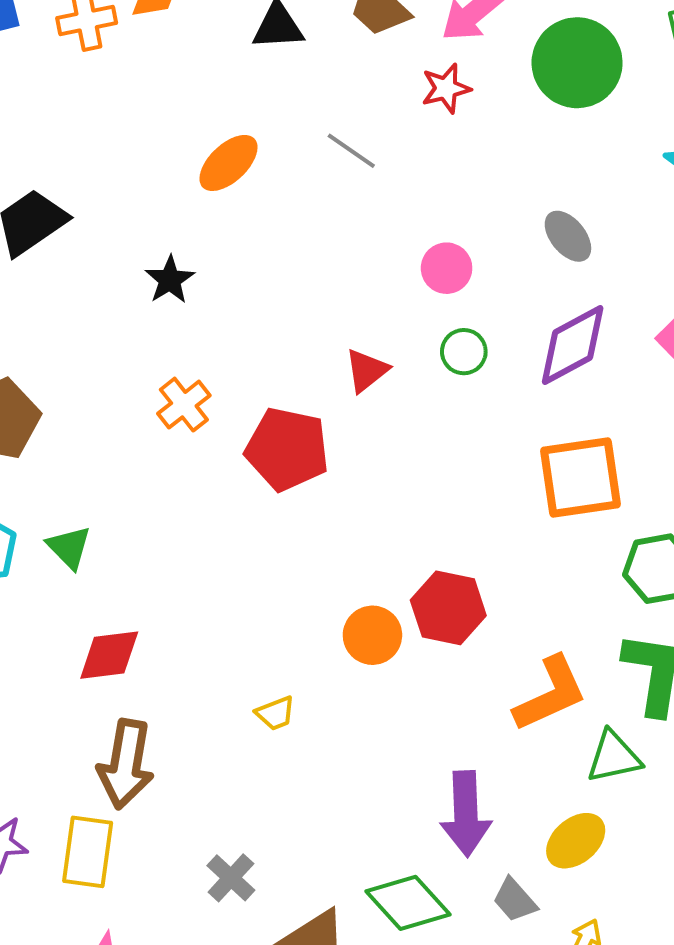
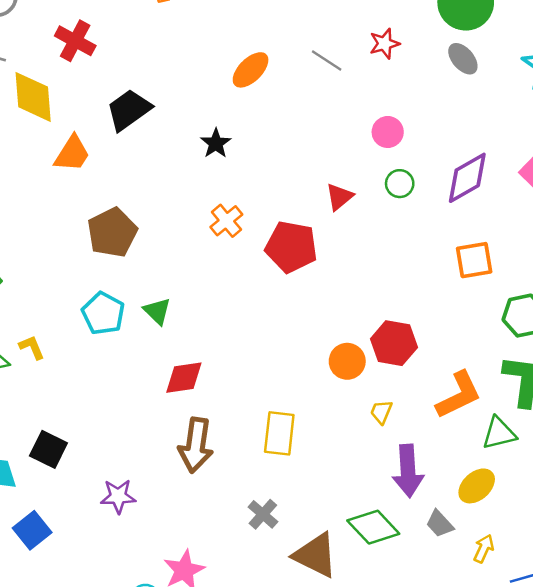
red star: (446, 88) -> (384, 44), moved
gray ellipse: (568, 236) -> (463, 59), moved
orange square: (581, 478) -> (474, 260), size x0.7
yellow trapezoid: (275, 713) -> (381, 412), moved, turned 135
yellow rectangle: (88, 852) -> (279, 433), moved

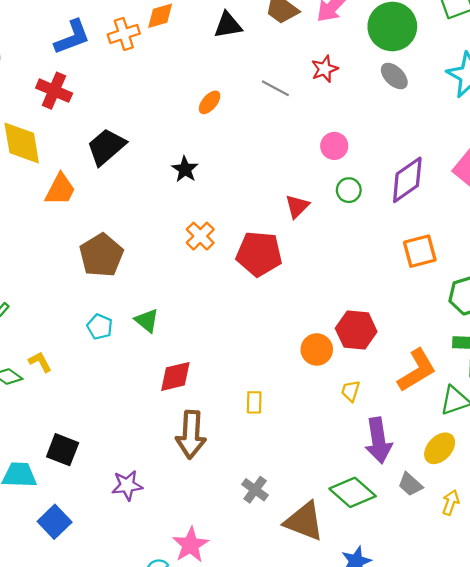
orange ellipse: (251, 70) -> (210, 102), size x0.7
cyan pentagon: (103, 313) -> (100, 327), size x0.7
yellow rectangle: (279, 433) -> (254, 402), moved, size x0.6

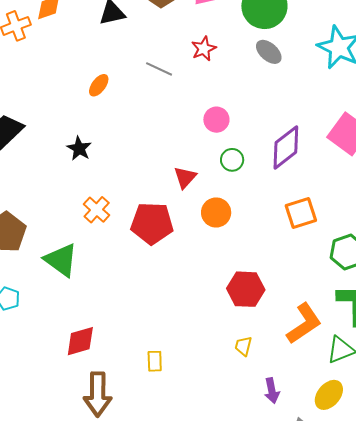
green triangle: (147, 321) -> (61, 260), moved, size x1.5
orange circle: (317, 349) -> (216, 213), moved
purple arrow: (378, 440) -> (272, 391), size x0.6

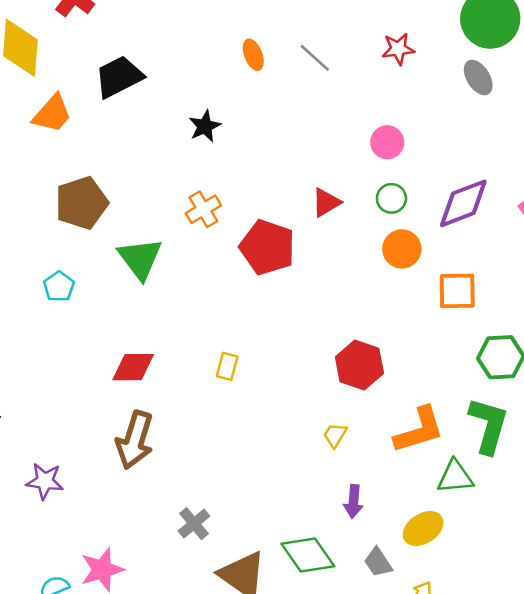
gray line: (159, 69) -> (315, 58), moved
orange ellipse: (99, 85) -> (253, 55), turned -75
orange circle: (216, 213) -> (402, 249), moved
yellow rectangle: (155, 361) -> (227, 366), moved

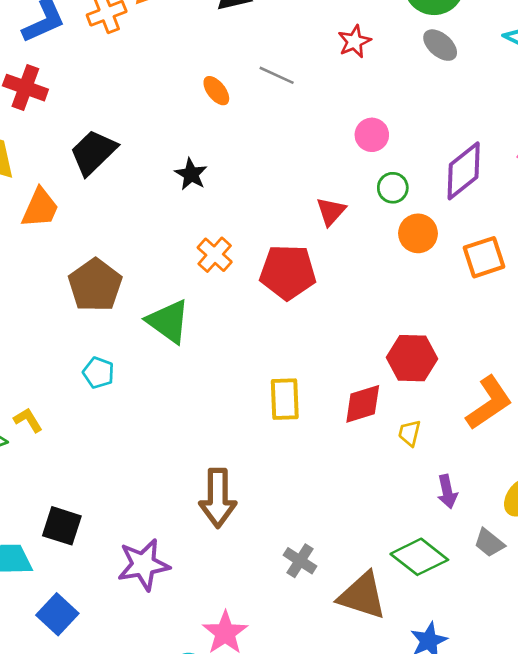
yellow rectangle: (227, 366) -> (285, 399), size x1.5
red diamond: (133, 367) -> (363, 404), moved
purple star: (45, 481) -> (143, 565), size x1.4

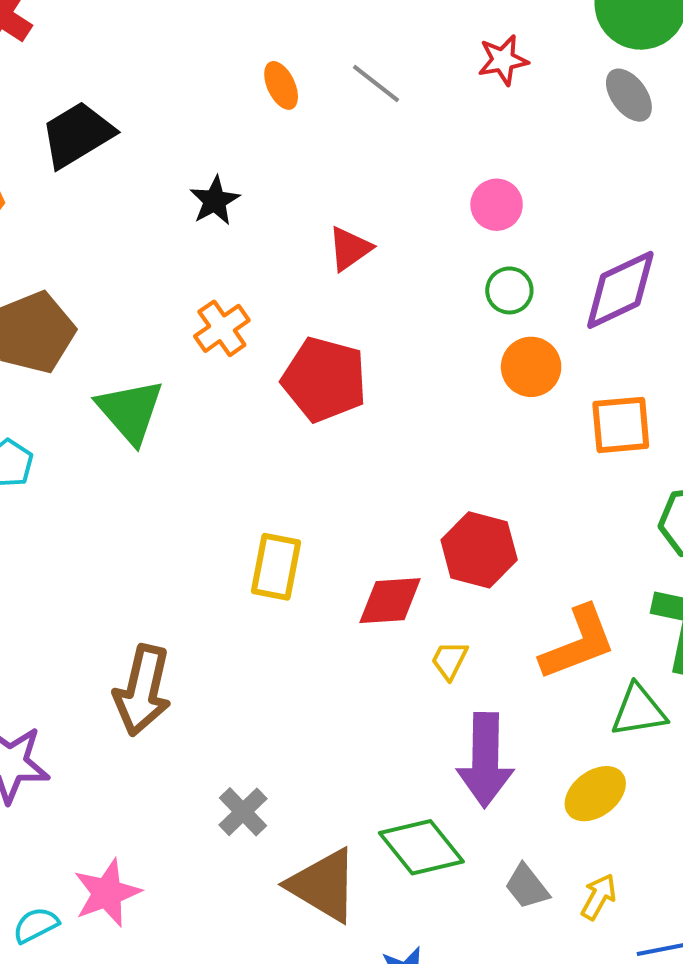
red triangle: (331, 211) -> (350, 249), moved
purple arrow: (447, 492) -> (485, 760), size x1.8
gray trapezoid: (489, 543) -> (527, 887), moved

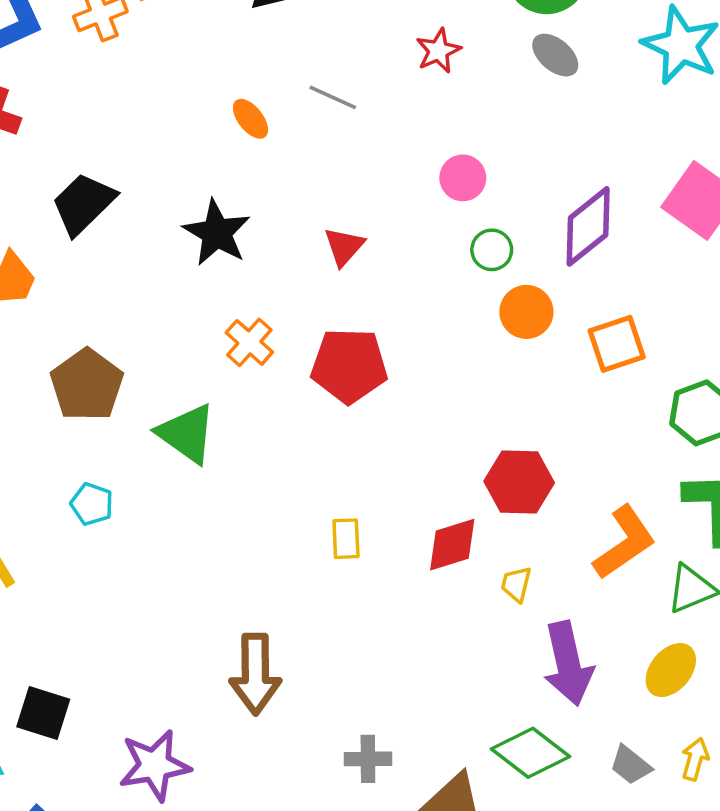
black star: (215, 201) -> (217, 233), size x1.5
yellow rectangle: (276, 567) -> (346, 539), size x0.7
gray cross: (243, 812) -> (368, 759), turned -33

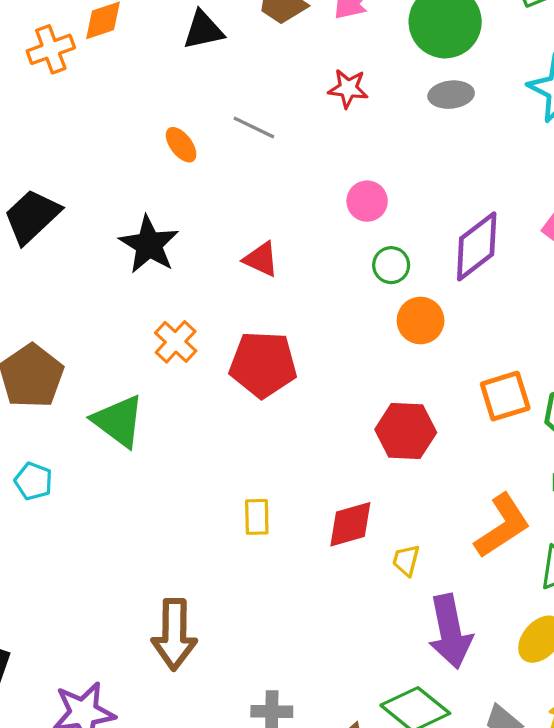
red star: (438, 51) -> (348, 88), turned 30
gray ellipse: (555, 55) -> (451, 95), turned -48
red triangle: (344, 246) -> (261, 259), turned -48
orange square: (617, 344) -> (505, 396), moved
red hexagon: (519, 482) -> (406, 431), moved

